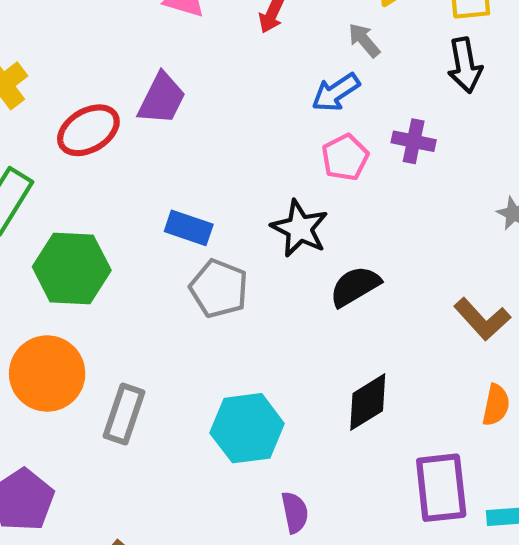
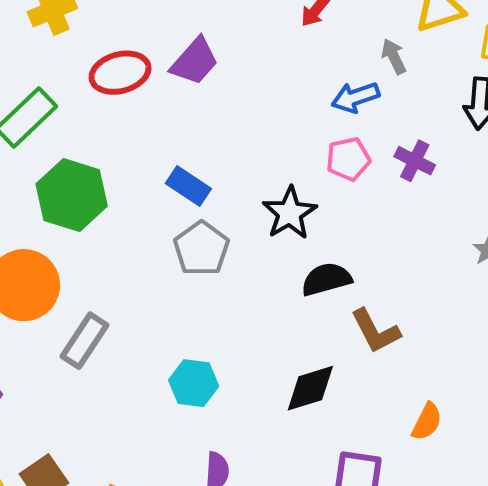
brown L-shape: (482, 319) -> (375, 331), moved
cyan hexagon: (247, 428) -> (194, 383), size x0.7

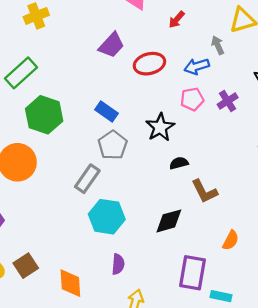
red ellipse: (120, 73) -> (149, 64), moved
purple cross: (415, 161) -> (228, 101), turned 30
black semicircle: (326, 279) -> (179, 163), size x0.7
gray rectangle: (85, 341) -> (87, 179), moved
cyan hexagon: (194, 383) -> (107, 217), size x1.4

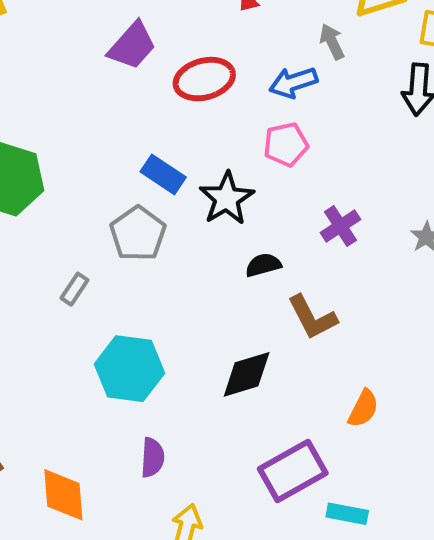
purple cross: (228, 101) -> (340, 226), moved
blue rectangle: (106, 112) -> (163, 174), moved
gray rectangle: (87, 179) -> (75, 289), moved, size x0.6
purple rectangle: (192, 273) -> (293, 471), turned 52

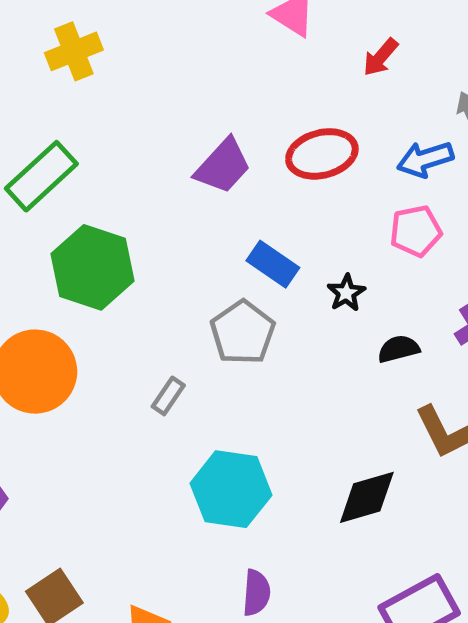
purple trapezoid: (132, 46) -> (223, 166), moved
black star: (227, 198) -> (346, 293), size x0.6
black semicircle: (263, 265) -> (399, 349), moved

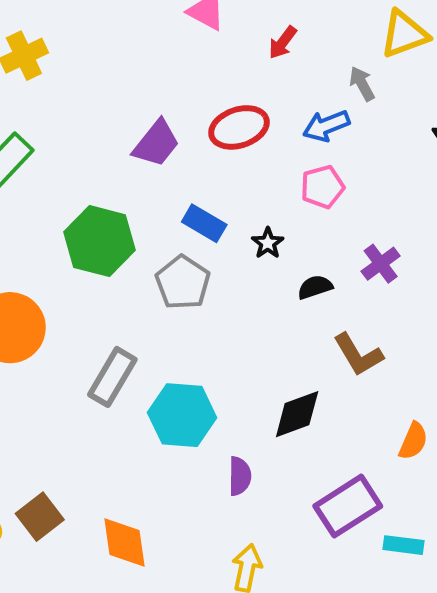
green hexagon: (93, 267) -> (100, 241), moved
gray rectangle: (168, 396) -> (112, 377), moved, size x1.8
purple semicircle: (256, 593) -> (240, 476), moved

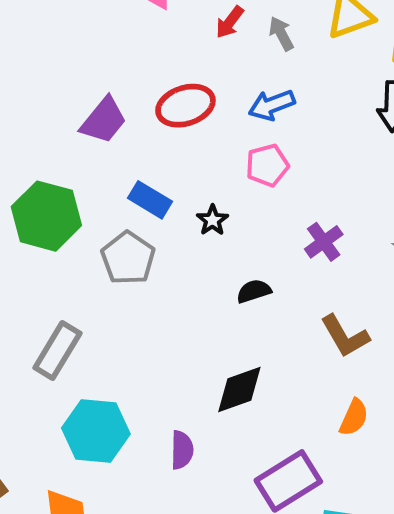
gray arrow: (362, 84) -> (281, 34), moved
black semicircle: (315, 287) -> (254, 291), moved
brown L-shape: (358, 355) -> (345, 336), moved
cyan hexagon: (182, 415) -> (96, 431), moved

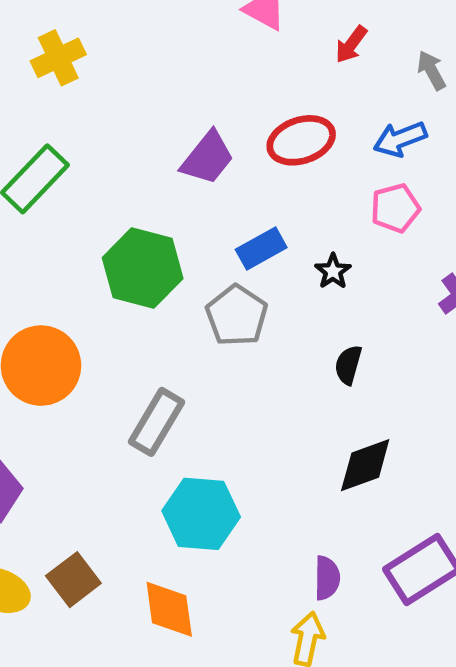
gray arrow: (281, 34) -> (431, 70), moved
blue rectangle: (150, 200) -> (261, 248), turned -60
black semicircle: (254, 291) -> (348, 365), moved, turned -56
purple semicircle: (182, 450) -> (327, 578), moved

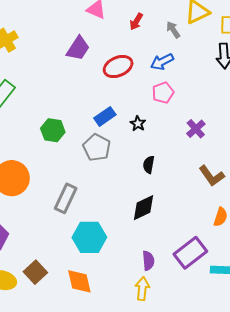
purple trapezoid: (207, 158) -> (78, 48), moved
green hexagon: (143, 268) -> (53, 130), size x0.7
black diamond: (365, 465) -> (144, 208), moved

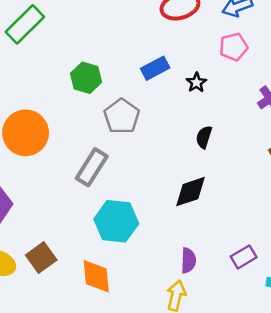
gray pentagon: (97, 147) -> (122, 116), moved
purple rectangle: (190, 253) -> (244, 257), size x0.6

